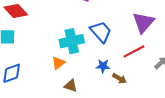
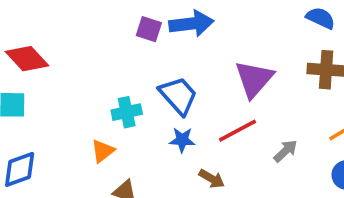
cyan cross: (72, 41) -> (127, 112), size x0.7
blue star: (103, 66) -> (182, 140), moved

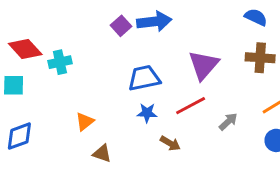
purple square: (149, 29) -> (121, 26), turned 30
blue trapezoid: (178, 96) -> (144, 78), turned -60
cyan cross: (127, 112) -> (60, 62), moved

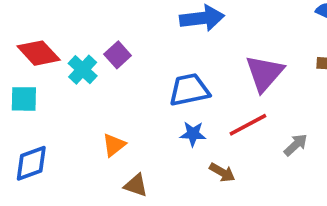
purple square: (121, 26) -> (118, 55), moved
cyan cross: (60, 62) -> (83, 70), turned -35

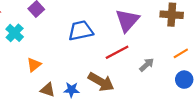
cyan cross: (83, 70) -> (15, 33), moved
blue star: (193, 134) -> (72, 90), moved
brown arrow: (222, 172) -> (101, 82), size x1.6

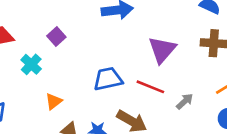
blue trapezoid: (81, 31) -> (108, 79), moved
red line: (117, 52) -> (150, 87), turned 50

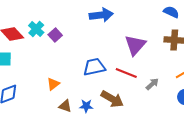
cyan cross: (31, 64) -> (36, 29), moved

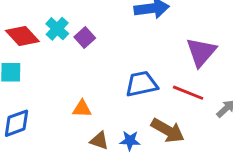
orange triangle: (53, 84) -> (82, 109), turned 40

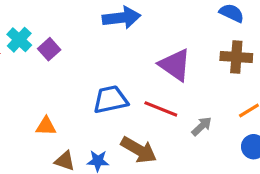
purple triangle: (201, 52) -> (175, 65), turned -36

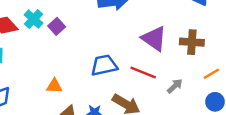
brown cross: (236, 57) -> (192, 42), moved

